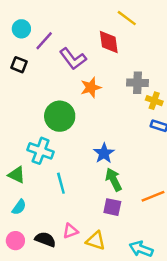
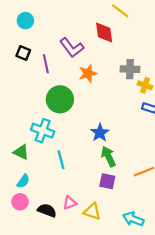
purple line: (44, 41) -> (46, 64), moved, turned -54
pink circle: (15, 241) -> (20, 202), moved

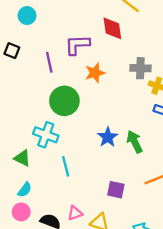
purple L-shape: (72, 48) -> (77, 45), turned 125
black square: (23, 53) -> (12, 51), moved
green arrow: (108, 156) -> (135, 142), moved

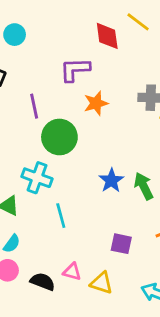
red diamond: (112, 28) -> (107, 36), moved
purple line: (49, 62) -> (34, 106), moved
pink triangle: (75, 213) -> (72, 272), turned 35

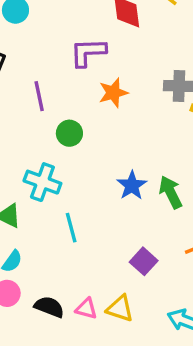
green circle: (59, 137) -> (69, 133), size x0.6
purple square: (121, 244) -> (144, 261), turned 30
pink triangle: (72, 272) -> (86, 309), moved

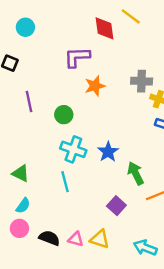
purple line: (39, 96) -> (29, 101), moved
cyan cross: (42, 182) -> (73, 149), moved
green arrow: (171, 192) -> (136, 173), moved

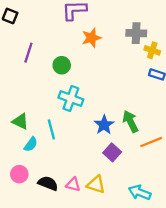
purple line: (29, 101) -> (28, 53), turned 30
blue star: (108, 152) -> (104, 125), moved
cyan line: (65, 182) -> (51, 129), moved
cyan semicircle: (23, 206) -> (31, 144), moved

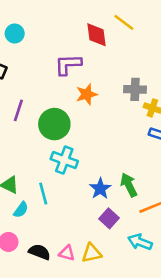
green circle: (62, 65) -> (54, 124), size x1.6
yellow triangle: (96, 184) -> (92, 253), turned -30
cyan arrow: (140, 192) -> (140, 242), moved

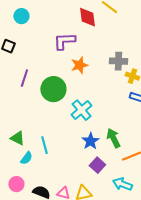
cyan cross: (64, 160) -> (81, 110), moved, turned 30

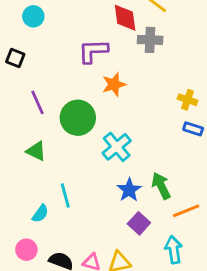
gray cross: (118, 61) -> (150, 40), moved
purple line: (24, 78) -> (38, 102), turned -42
green triangle: (17, 138) -> (36, 151), moved
cyan arrow: (122, 184) -> (174, 250), turned 60

